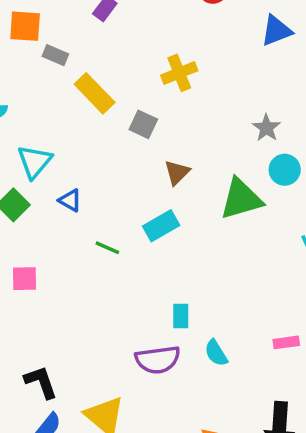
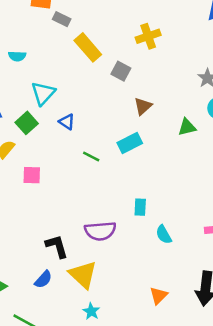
green triangle: (241, 199) -> (187, 127), size x0.6
purple semicircle: (158, 360) -> (100, 231), moved
black L-shape: (41, 382) -> (57, 246), moved

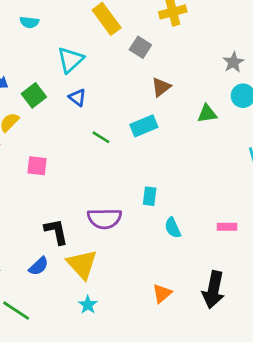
cyan triangle: (43, 93) -> (70, 60), moved
pink square: (32, 175) -> (37, 166), moved

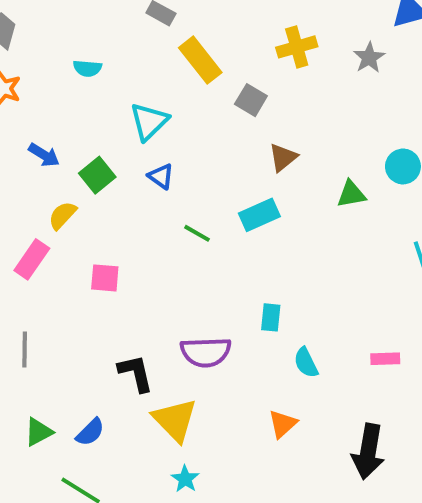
gray star: (233, 62) -> (369, 58), moved
blue semicircle: (39, 266) -> (90, 432), moved
orange triangle: (162, 293) -> (283, 424), moved

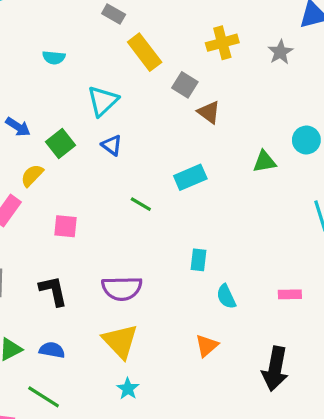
brown triangle: (283, 157) -> (209, 112), moved, turned -45
green line: (197, 233) -> (141, 204), moved
purple semicircle: (206, 352) -> (122, 288), moved
black L-shape: (136, 373) -> (53, 291), moved
blue semicircle: (90, 432) -> (52, 350), turned -125

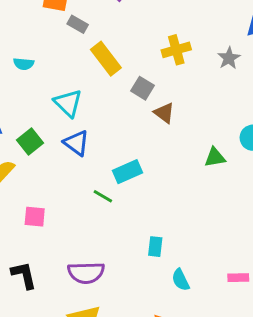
cyan triangle: (103, 101) -> (68, 103), turned -32
blue triangle: (112, 145) -> (76, 143), size x1.4
cyan rectangle: (190, 177) -> (127, 172), moved

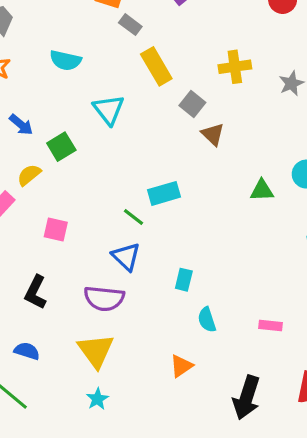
cyan semicircle: (24, 64) -> (65, 60), size x1.4
blue triangle: (76, 143) -> (126, 257), moved
black L-shape: (24, 275) -> (36, 292), turned -148

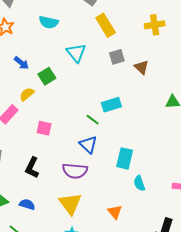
gray square: (192, 104) -> (117, 57), moved, turned 35
cyan rectangle: (184, 280) -> (125, 158), size x1.5
orange triangle: (181, 366) -> (115, 212), moved, turned -35

